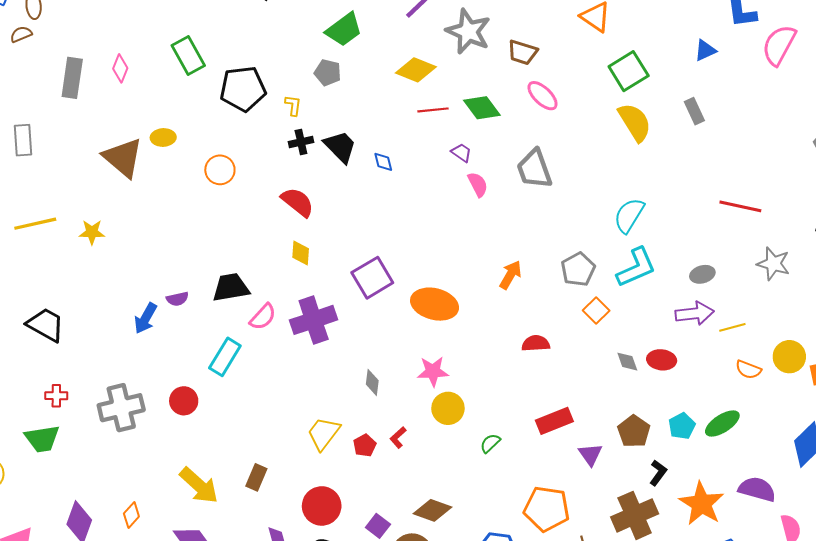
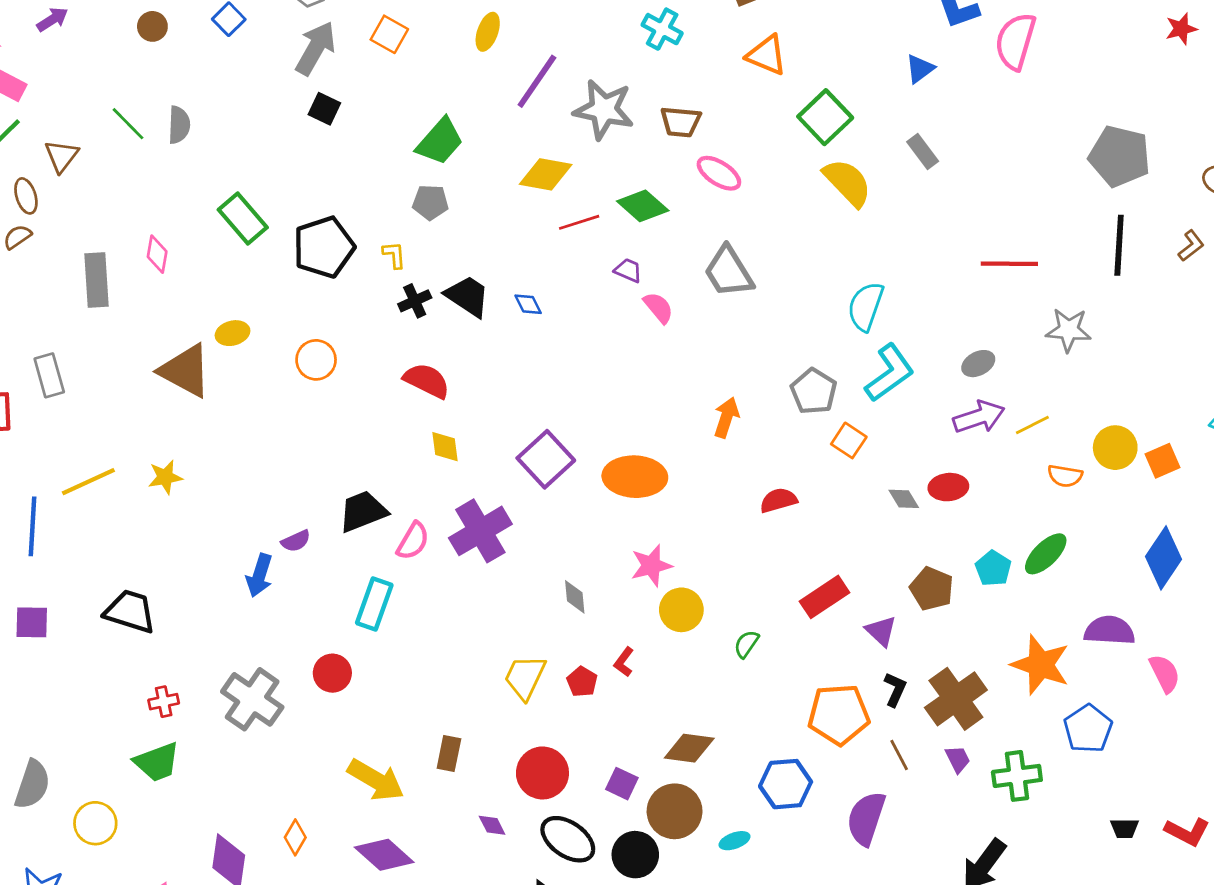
gray cross: (121, 408) -> (252, 699), turned -30
black L-shape: (658, 473) -> (895, 689), moved

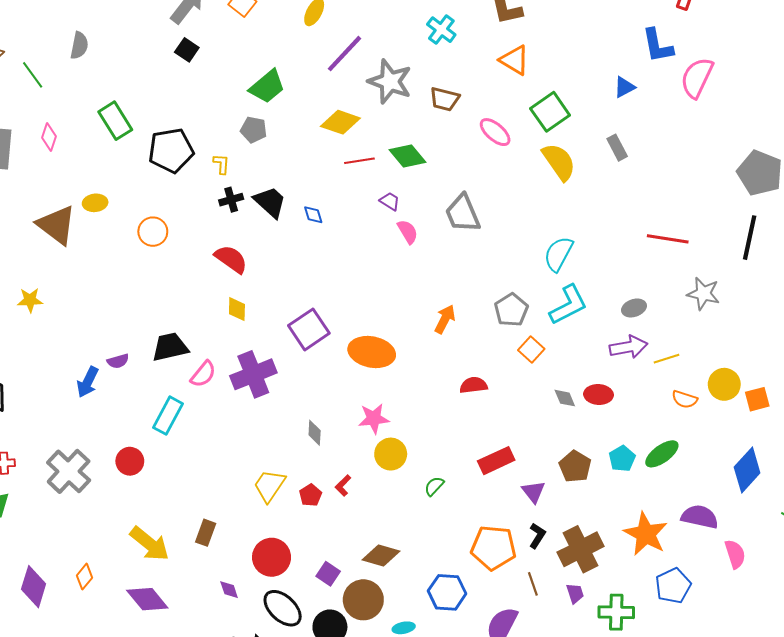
green line: (128, 124) -> (33, 75), moved
pink ellipse: (719, 173) -> (495, 132), moved

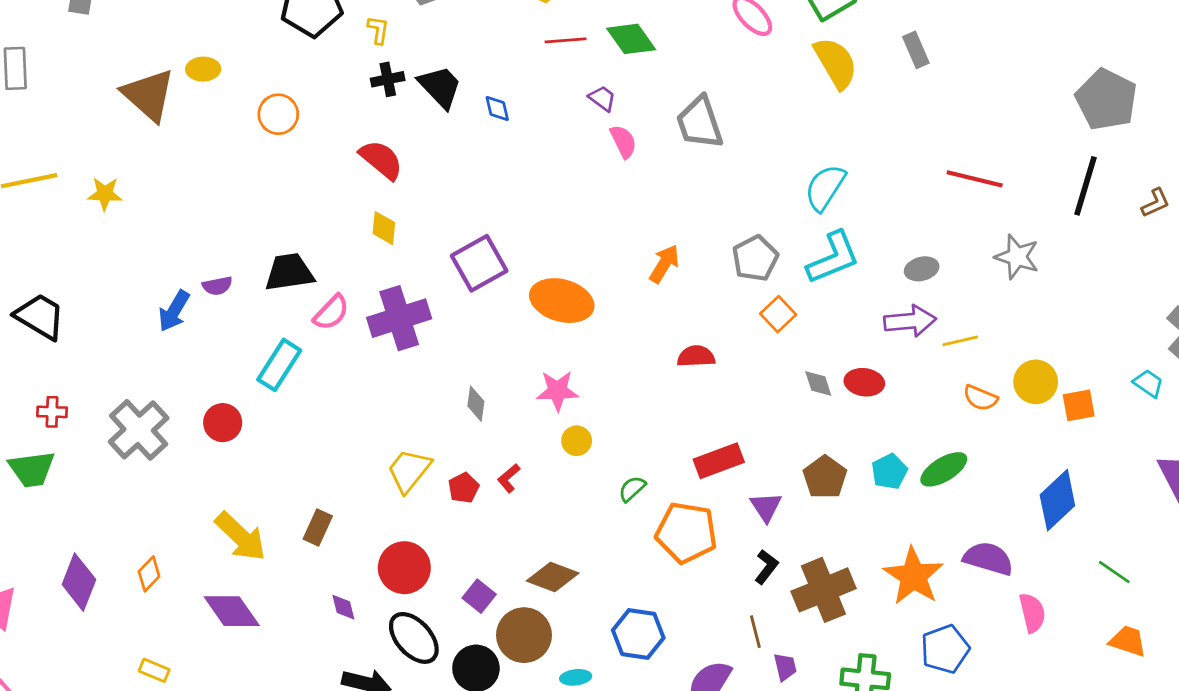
yellow circle: (391, 454) -> (577, 441), size x0.7
orange pentagon: (493, 548) -> (686, 533), moved
purple trapezoid: (575, 593) -> (785, 667), moved

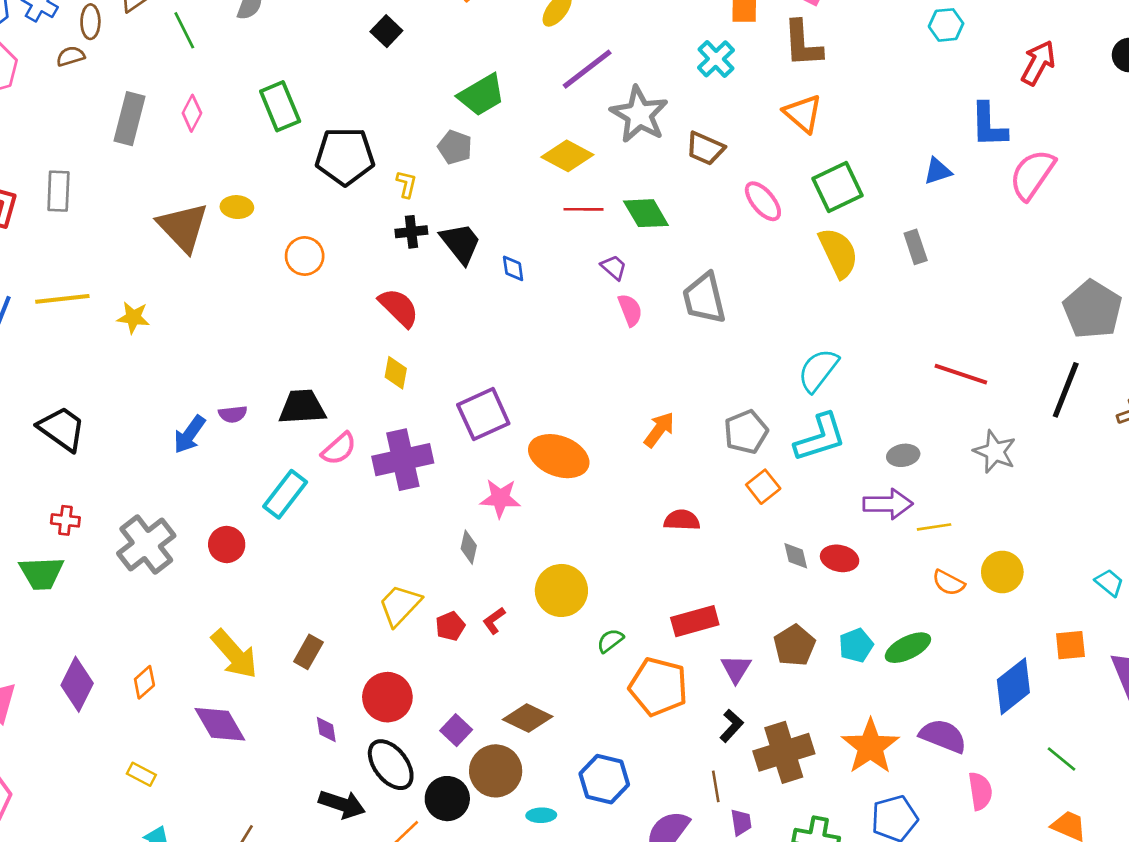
pink star: (557, 391) -> (500, 498), moved
orange square: (1079, 405) -> (1070, 645), moved
yellow circle: (577, 441) -> (561, 590), size x1.8

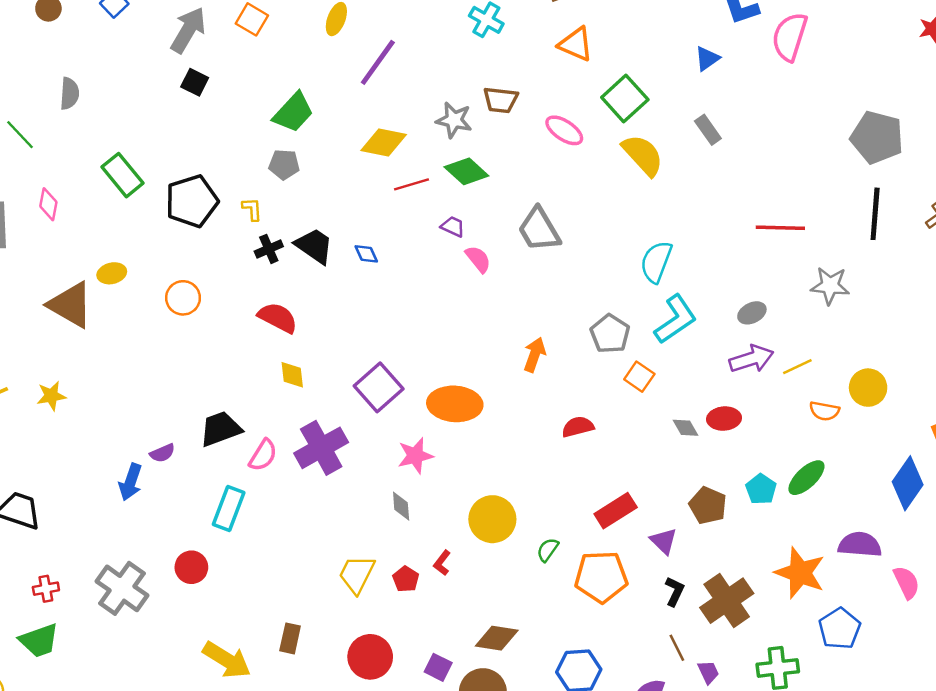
gray star: (639, 114) -> (454, 120), moved, size x0.7

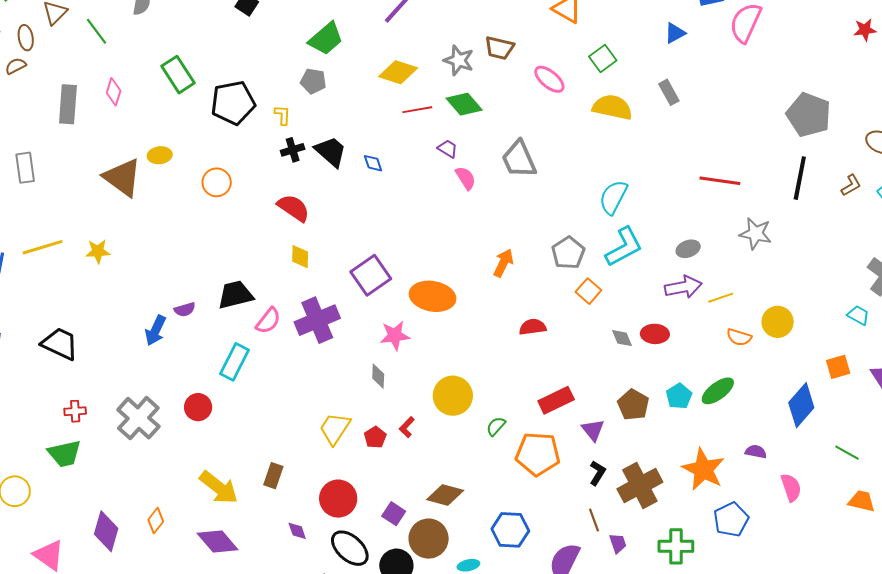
green square: (625, 98) -> (603, 59), size x0.7
yellow semicircle: (643, 155) -> (612, 107), turned -42
purple semicircle: (860, 545) -> (756, 452), size x0.6

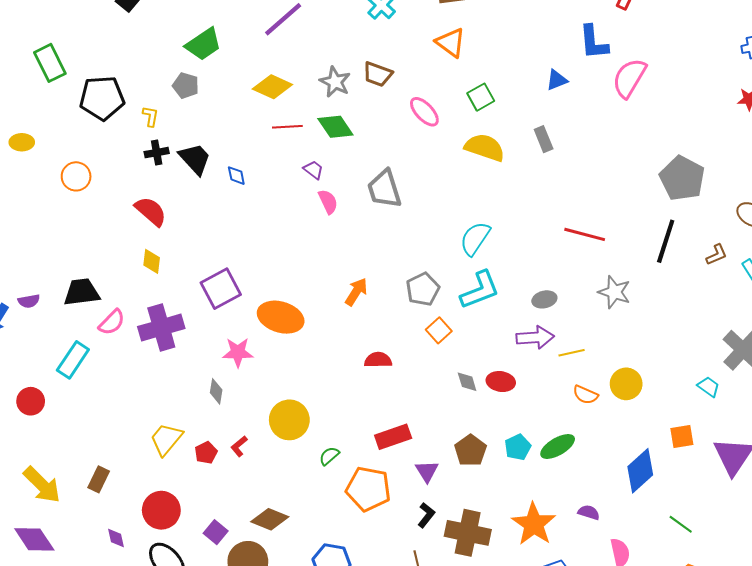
brown cross: (640, 486) -> (468, 533), turned 33

